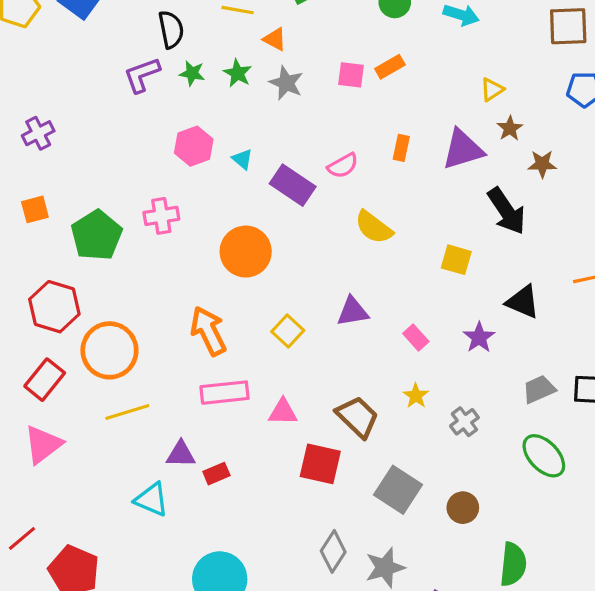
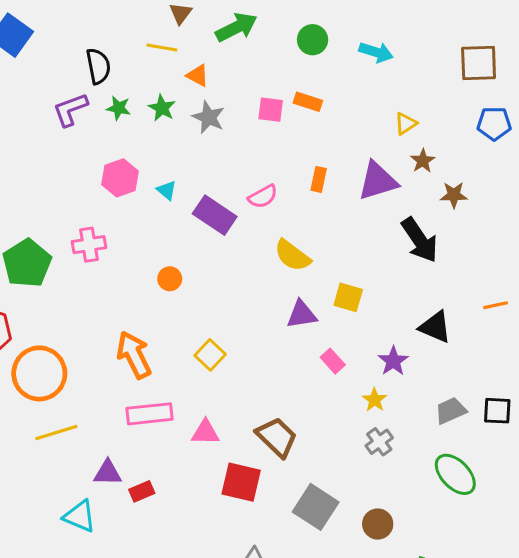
orange rectangle: (390, 67) -> (308, 102), turned 48
orange circle: (246, 252) -> (170, 279), size x0.5
yellow square: (456, 260) -> (348, 297), moved
purple triangle: (353, 312) -> (302, 314), moved
yellow star: (416, 396) -> (375, 400), moved

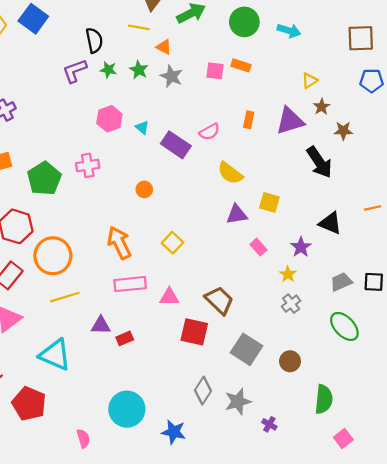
green circle: (313, 40) -> (244, 22), size x1.4
cyan triangle: (80, 516) -> (55, 355), moved, size x1.4

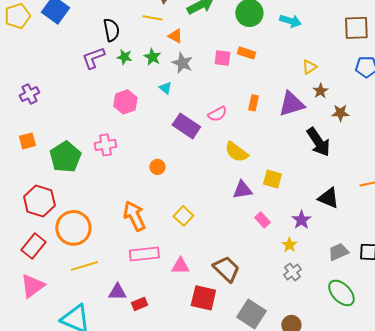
cyan triangle: (142, 127) -> (165, 88), moved

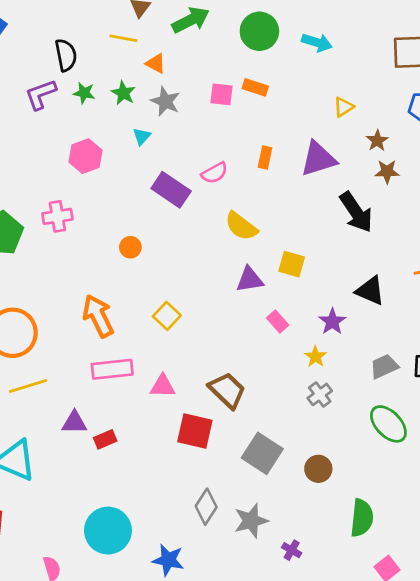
cyan triangle: (165, 88) -> (142, 136), turned 32
brown star: (320, 91) -> (377, 141), moved

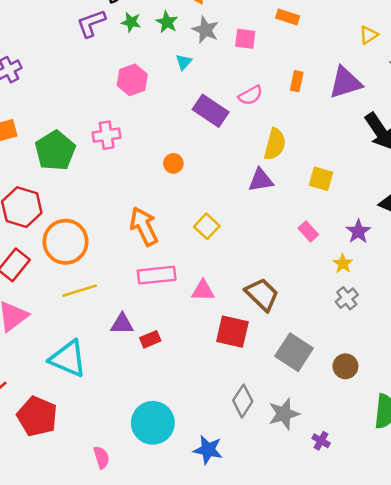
pink square: (222, 94) -> (245, 39), moved
yellow semicircle: (241, 226) -> (275, 144), turned -112
purple triangle: (250, 279) -> (261, 180), moved

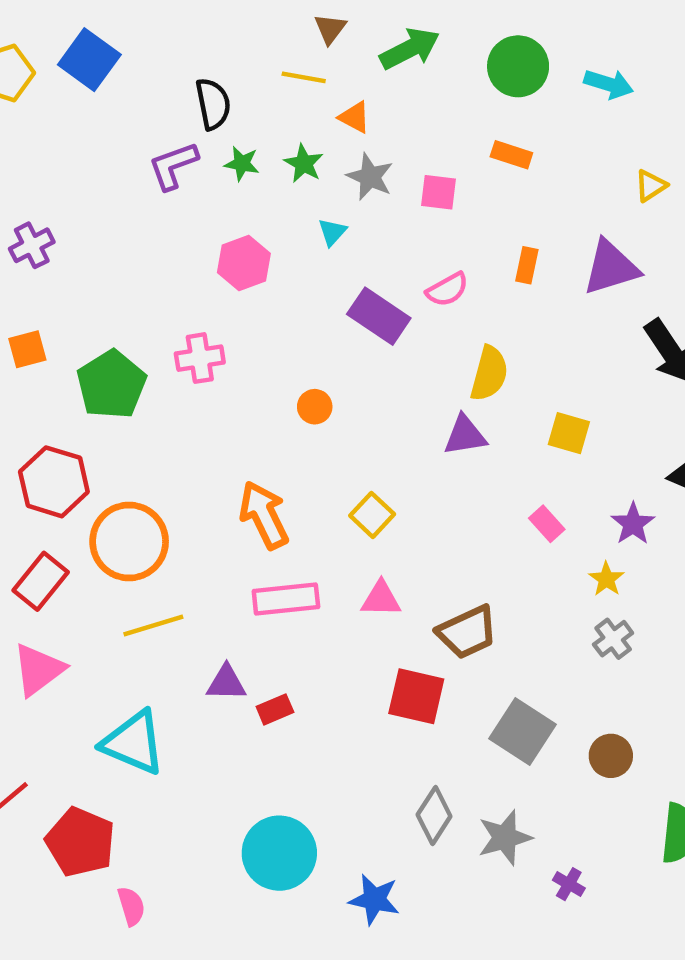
pink triangle: (203, 291) -> (381, 599), moved
brown trapezoid: (262, 294) -> (467, 632), turned 111
pink semicircle: (101, 457) -> (131, 906), moved

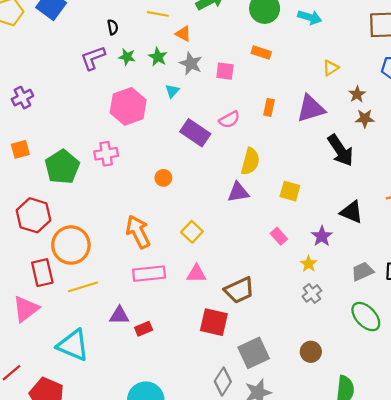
black semicircle: (213, 104) -> (113, 27), size x0.6
pink hexagon: (244, 263) -> (128, 106), size x1.4
red rectangle: (41, 581) -> (42, 273), moved, turned -52
gray square: (522, 732) -> (254, 353), moved, turned 32

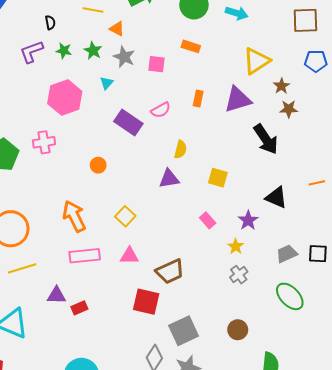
yellow triangle: (331, 68) -> (256, 61), size x1.8
yellow semicircle: (250, 161) -> (180, 150), size x0.7

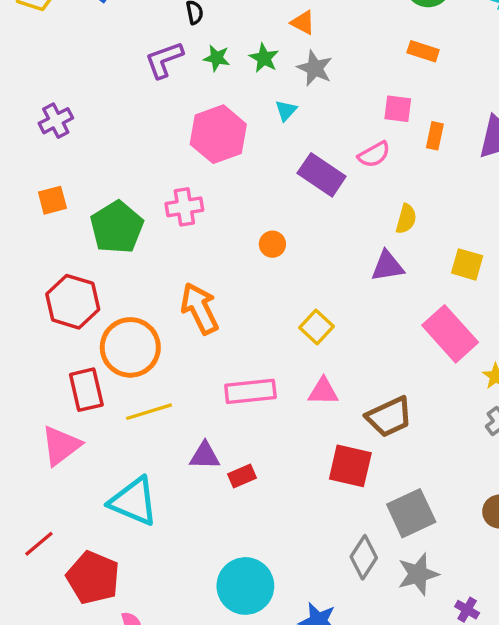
pink square: (156, 64) -> (398, 109), moved
orange arrow: (74, 216) -> (200, 308), moved
pink rectangle: (208, 220) -> (450, 334), size x2.0

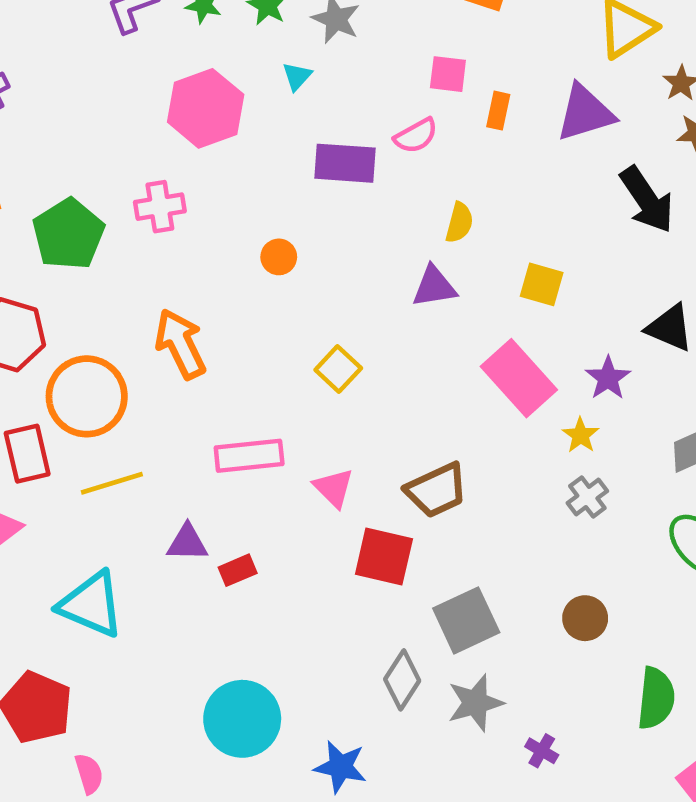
purple rectangle: (322, 175) -> (345, 163), turned -30
pink triangle: (323, 391) -> (334, 488), moved, turned 44

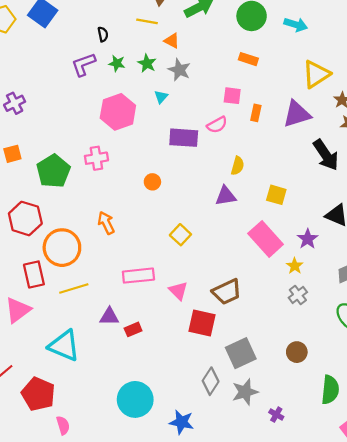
orange arrow: (180, 344) -> (106, 223), size x0.7

